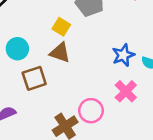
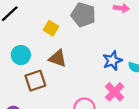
yellow square: (61, 27) -> (51, 28), moved

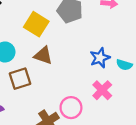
yellow square: (51, 28) -> (36, 24), size x1.5

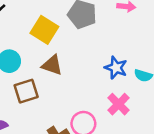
blue star: (100, 58) -> (116, 68), turned -30

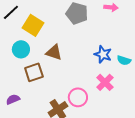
yellow square: (44, 30) -> (33, 25), moved

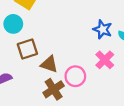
brown triangle: (54, 52) -> (49, 64), moved

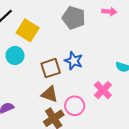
blue star: (103, 29) -> (74, 61), moved
brown square: (27, 49) -> (51, 68), moved

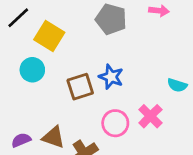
brown triangle: (50, 94) -> (53, 137), moved
pink circle: (75, 106) -> (115, 123), moved

